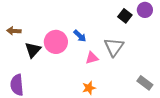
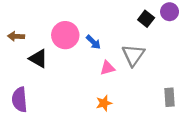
pink circle: (56, 42) -> (65, 35), moved
black triangle: (33, 50) -> (38, 59), turned -42
gray rectangle: (145, 83) -> (170, 97), turned 49

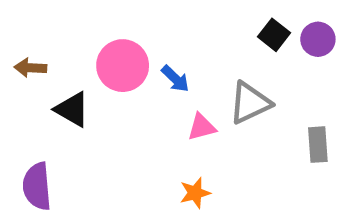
purple circle: (170, 12) -> (318, 39), moved
gray triangle: (133, 55) -> (250, 103), turned 30
gray rectangle: (170, 97) -> (318, 145), moved

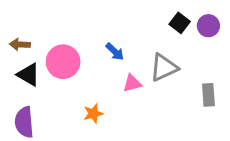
pink circle: (123, 66) -> (63, 62), moved
black triangle: (72, 109) -> (28, 75), moved
orange star: (195, 193) -> (93, 114), moved

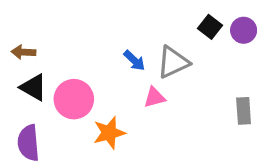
pink circle: (63, 62) -> (74, 99), moved
gray triangle: (164, 67) -> (173, 62), moved
orange star: (93, 114) -> (109, 133), size x1.4

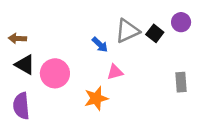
black square: (210, 27) -> (155, 33), moved
gray triangle: (173, 62) -> (127, 31), moved
orange star: (109, 133) -> (96, 98), moved

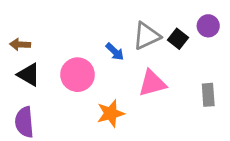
pink triangle: (115, 72) -> (152, 83), moved, size x1.5
pink circle: (55, 73) -> (78, 75), moved

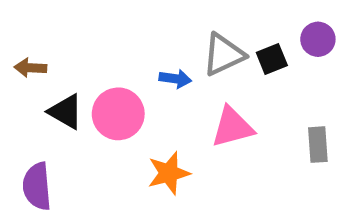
black square: (178, 39) -> (272, 59), turned 30
blue arrow: (115, 52) -> (175, 79), turned -36
black triangle: (29, 75) -> (66, 112), moved

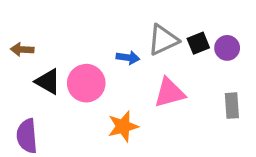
purple circle: (318, 39) -> (227, 48), moved

